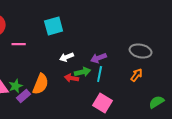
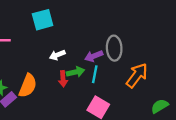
gray ellipse: (141, 51) -> (114, 48), moved, turned 75
orange arrow: (137, 75) -> (137, 75), size x1.6
red arrow: (72, 78) -> (63, 79), turned -104

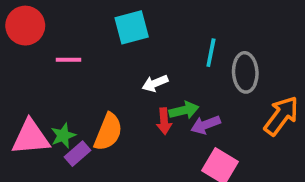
purple arrow: (94, 56) -> (206, 125), moved
cyan line: (95, 74) -> (211, 53), moved

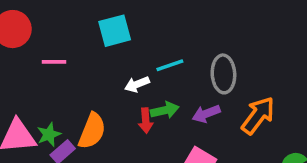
cyan line: (211, 53) -> (170, 65), moved, turned 60
purple arrow: (206, 125) -> (206, 114), moved

